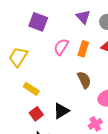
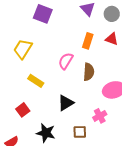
pink semicircle: (61, 47) -> (66, 61), moved
brown semicircle: (84, 80) -> (89, 72), turned 30
red square: (36, 114) -> (23, 110), moved

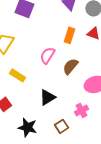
brown semicircle: (89, 72) -> (70, 66), turned -144
brown square: (80, 132) -> (61, 126), turned -32

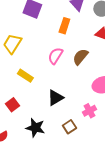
orange rectangle: (69, 35) -> (64, 26), moved
brown semicircle: (70, 66) -> (80, 57), moved

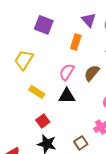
black triangle: (55, 98) -> (67, 96), moved, turned 30
red square: (12, 105) -> (43, 121), moved

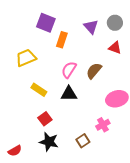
purple triangle: (89, 20) -> (91, 27), moved
orange rectangle: (76, 42) -> (62, 40), moved
yellow trapezoid: (24, 60) -> (26, 58), turned 35

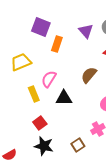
pink semicircle: (69, 70) -> (49, 79), moved
yellow rectangle: (39, 90) -> (34, 94), turned 35

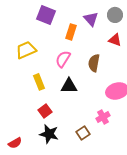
orange rectangle: (57, 44) -> (71, 32), moved
brown semicircle: (89, 75) -> (94, 63), turned -30
pink semicircle: (49, 79) -> (63, 59), moved

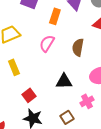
yellow rectangle: (39, 82) -> (14, 67), moved
black triangle: (69, 86) -> (64, 81), moved

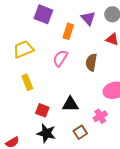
black triangle: (64, 81) -> (70, 104), moved
red square: (29, 95) -> (42, 110), turned -32

